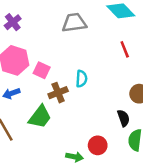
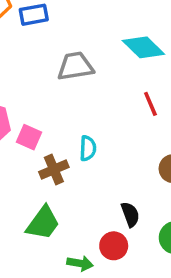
green trapezoid: (40, 117) -> (43, 223), moved
black semicircle: (123, 118) -> (130, 214), moved

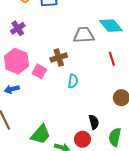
gray trapezoid: (75, 66) -> (84, 35), moved
brown cross: (54, 170) -> (59, 57), moved
green trapezoid: (43, 223) -> (41, 134), moved

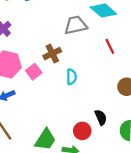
pink square: (39, 71) -> (34, 72), turned 32
red circle: (82, 139) -> (82, 131), moved

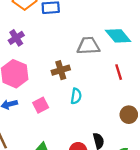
pink square: (34, 72) -> (41, 105), moved

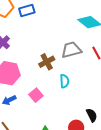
gray trapezoid: (88, 46) -> (71, 50), moved

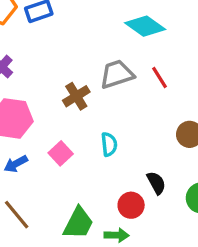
cyan semicircle: (64, 81) -> (109, 144), moved

